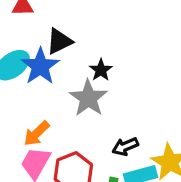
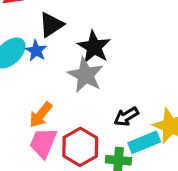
blue star: (40, 66) -> (36, 51), size x0.6
black star: (101, 70) -> (94, 47), size x1.5

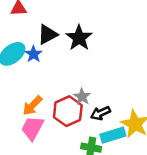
black star: (94, 47) -> (79, 38), moved
gray star: (85, 75) -> (82, 97), moved, size x0.6
red hexagon: (80, 147) -> (68, 111), moved

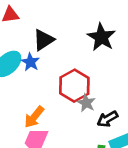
black star: (79, 38) -> (101, 37), moved
red hexagon: (68, 111) -> (74, 86), moved

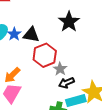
black triangle: (44, 40) -> (31, 35), moved, turned 36
gray star: (86, 103) -> (60, 69), moved

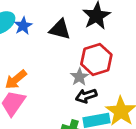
black triangle: (31, 35) -> (60, 29), moved
red hexagon: (45, 55) -> (96, 59), moved

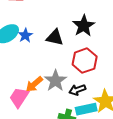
gray star: (79, 77) -> (55, 81), moved, size x1.5
orange arrow: (16, 80) -> (34, 84), moved

